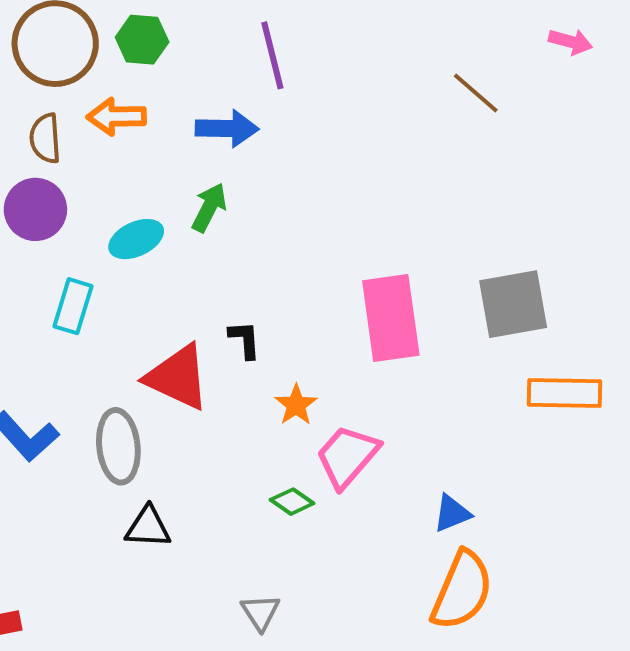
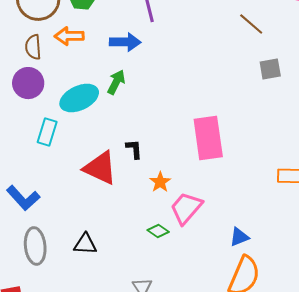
cyan ellipse: (136, 239) -> (79, 98), size x1.4
gray square: (513, 304) -> (270, 69), moved, size x0.6
gray ellipse: (118, 446) -> (35, 246), moved

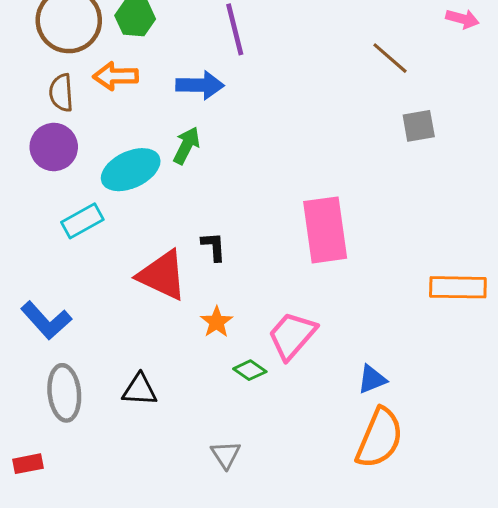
cyan rectangle: (47, 132) -> (82, 221), turned 44
orange star: (160, 182) -> (217, 322), moved

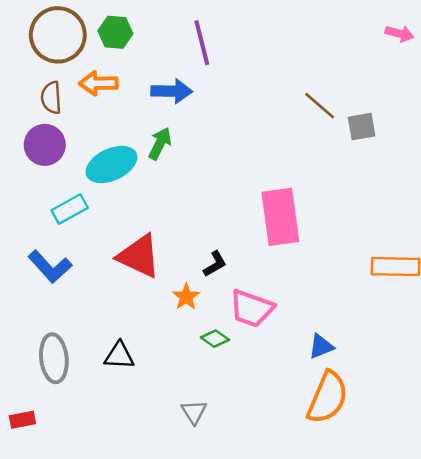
brown line: (390, 58) -> (320, 106), moved
black L-shape: (214, 247) -> (215, 264), moved, turned 64
blue L-shape: (46, 320) -> (50, 267), moved
pink trapezoid: (292, 336) -> (252, 308), turned -111

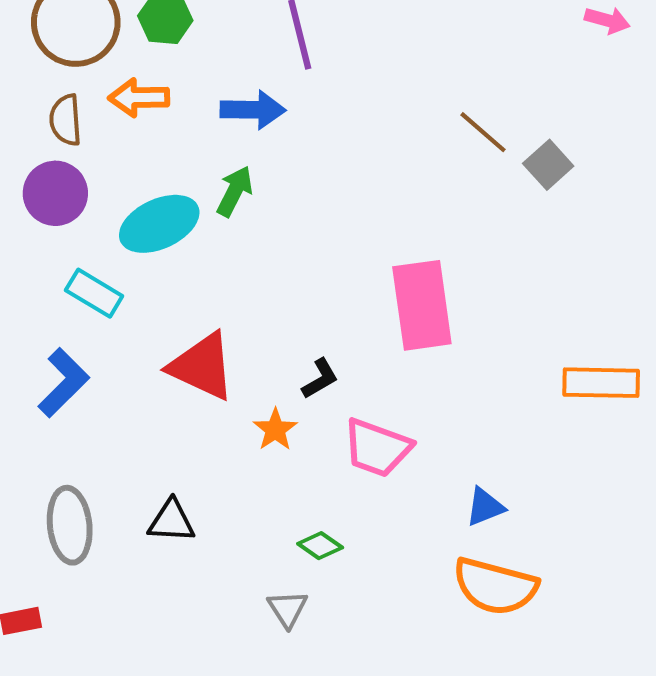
gray square: (362, 127) -> (548, 165), turned -32
cyan rectangle: (70, 209) -> (94, 293), turned 60
blue L-shape: (50, 267) -> (64, 383), turned -93
green diamond: (215, 339) -> (320, 546), moved
orange semicircle: (328, 398) -> (495, 586), turned 82

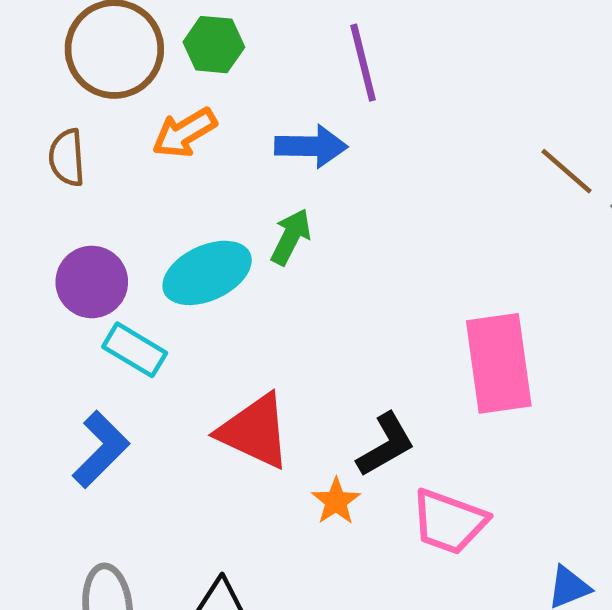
orange arrow: (139, 98) -> (184, 133), turned -30
brown semicircle: (66, 120) -> (67, 158), moved
purple circle: (55, 193) -> (92, 282), moved
black L-shape: (320, 379) -> (386, 445), size x1.4

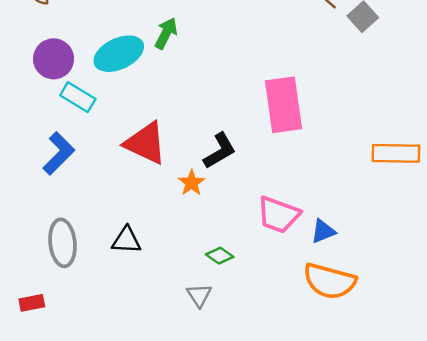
pink trapezoid: (449, 522) -> (278, 215), moved

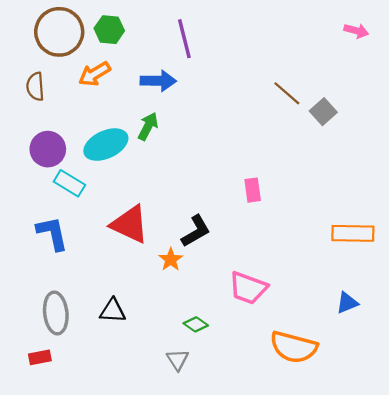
pink rectangle: (284, 105) -> (253, 190), size x0.5
blue L-shape: (59, 153) -> (52, 233), turned -57
blue triangle: (323, 231) -> (347, 303), moved
red rectangle: (32, 303) -> (40, 357), moved

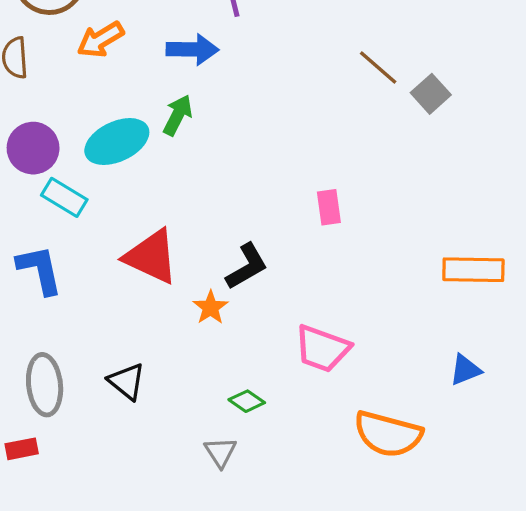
black triangle: (113, 311) -> (127, 381), turned 36

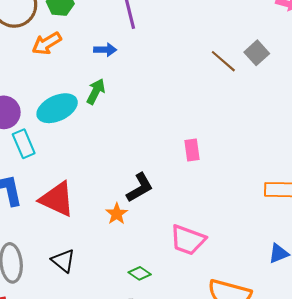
blue arrow: (192, 49) -> (105, 50), size x0.7
gray square: (431, 94) -> (257, 53), moved
cyan rectangle: (64, 197) -> (24, 144), turned 36
red triangle: (151, 257) -> (57, 199), moved

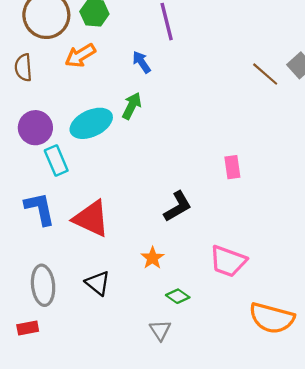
blue arrow: (105, 50) -> (142, 62), turned -125
orange star: (117, 214) -> (152, 258), moved

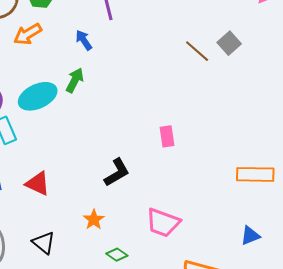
red triangle: (91, 219) -> (38, 183), size x0.7

